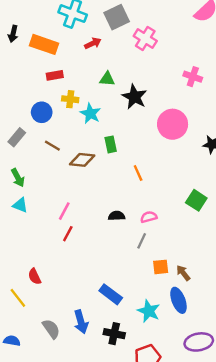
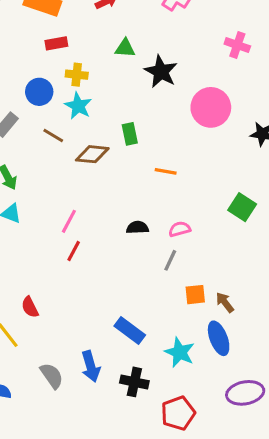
cyan star: (90, 113) -> (78, 106), moved
orange line: (138, 173) -> (166, 171), turned -56

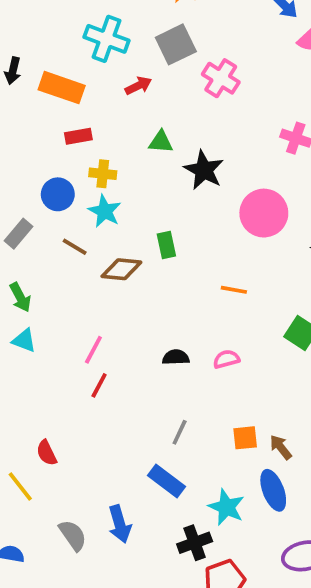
orange line: (166, 171) -> (234, 290), moved
gray line: (170, 260) -> (180, 432), moved
black cross: (134, 382) -> (195, 543), moved, turned -32

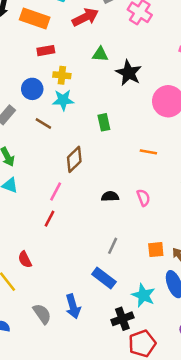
red arrow: (138, 86) -> (85, 17), size x1.5
cyan star: (105, 211) -> (63, 100), turned -30
brown diamond: (121, 269) -> (74, 159), moved, turned -50
pink semicircle: (226, 359) -> (143, 198), turned 84
red line: (99, 385) -> (50, 219), moved

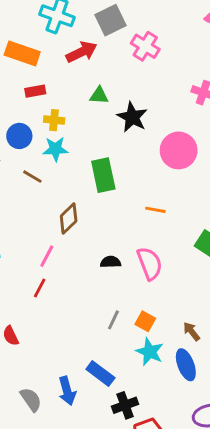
green rectangle: (104, 122) -> (103, 175), size x1.6
pink semicircle: (143, 198) -> (150, 263), size x1.6
orange square: (156, 250) -> (145, 321), moved, turned 35
blue rectangle: (104, 278) -> (100, 373), moved
cyan star: (143, 295) -> (150, 352), moved

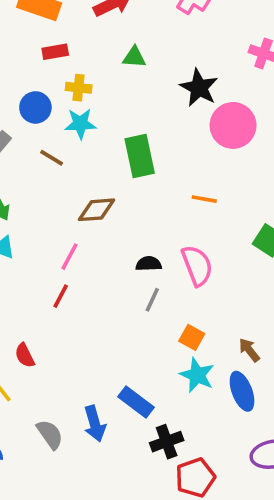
black star: (132, 117) -> (199, 88), moved
brown diamond: (69, 219) -> (97, 210), turned 40
gray line: (113, 320) -> (152, 300), moved

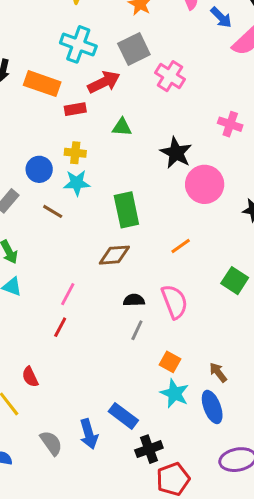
red rectangle: (55, 52) -> (75, 109), moved
orange line: (204, 199) -> (181, 246), turned -45
brown diamond: (97, 210) -> (114, 255), moved

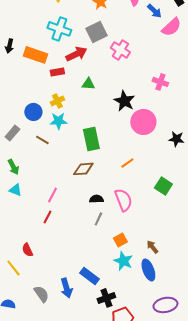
yellow cross: (75, 153) -> (57, 101), turned -32
orange square: (170, 362) -> (120, 240), turned 32

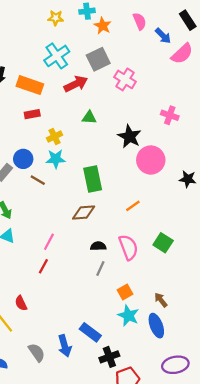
cyan cross: (59, 29) -> (57, 56), turned 35
red rectangle: (57, 72) -> (32, 114), moved
blue circle: (33, 112) -> (23, 159), moved
green square: (163, 186) -> (163, 243), moved

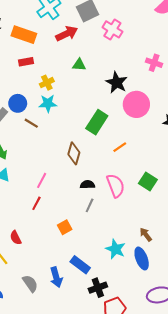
green rectangle: (93, 179) -> (97, 122), moved, turned 45
brown diamond: (84, 213) -> (74, 153), turned -70
orange square: (125, 292) -> (65, 227), moved

